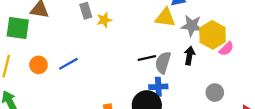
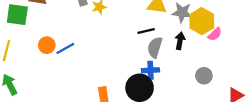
black line: (147, 58) -> (146, 31), moved
orange circle: (39, 65) -> (47, 45), moved

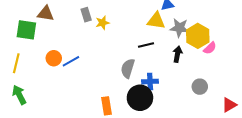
gray semicircle: (155, 47) -> (128, 68), moved

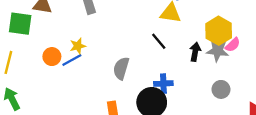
yellow star: (102, 23) -> (78, 46), moved
gray star: (179, 28) -> (217, 51), moved
black line: (146, 45) -> (159, 41), turned 63
gray semicircle: (128, 68) -> (121, 68), moved

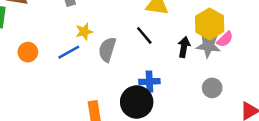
yellow star: (78, 46) -> (84, 32), moved
blue line: (72, 60) -> (69, 52), moved
gray semicircle: (121, 68) -> (107, 50), moved

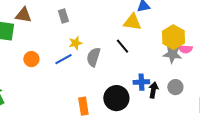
pink semicircle: (225, 39) -> (185, 49), turned 48
black arrow: (184, 47) -> (153, 90), moved
blue cross: (149, 82) -> (141, 82), moved

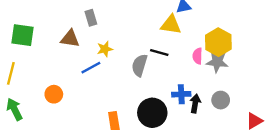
brown triangle: (23, 15) -> (70, 39), moved
black line: (122, 46) -> (159, 53), turned -35
pink semicircle: (185, 49) -> (197, 56), moved, turned 88
gray semicircle: (93, 57) -> (140, 65), moved
orange circle: (31, 59) -> (54, 94), moved

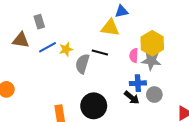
yellow star: (105, 49) -> (66, 49), moved
blue line: (91, 68) -> (47, 47), moved
blue cross: (181, 94) -> (138, 83), moved
black arrow: (195, 103) -> (132, 98), turned 119

